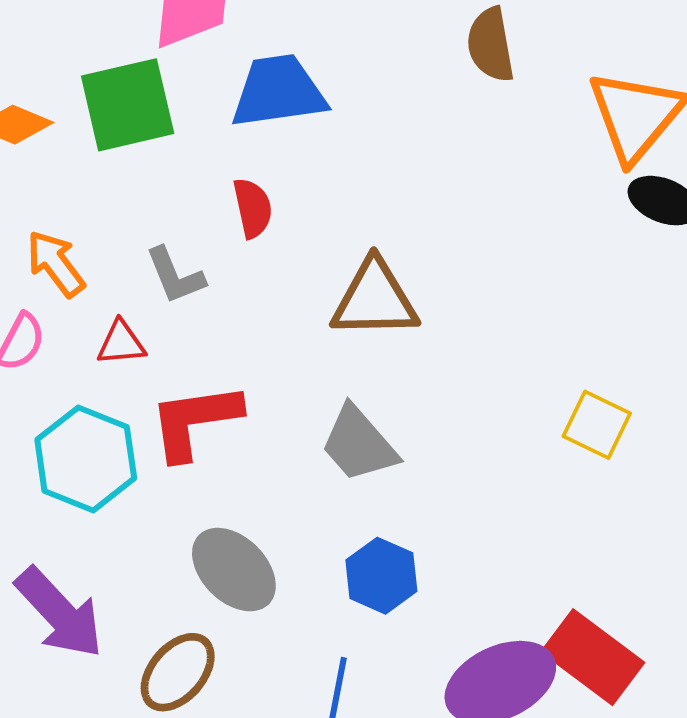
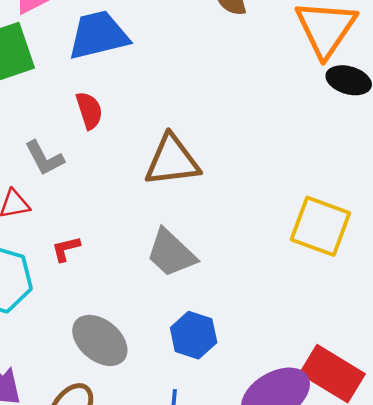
red L-shape: (195, 421) -> (66, 249), size x0.5
yellow square: (597, 425) -> (320, 226), size x1.4

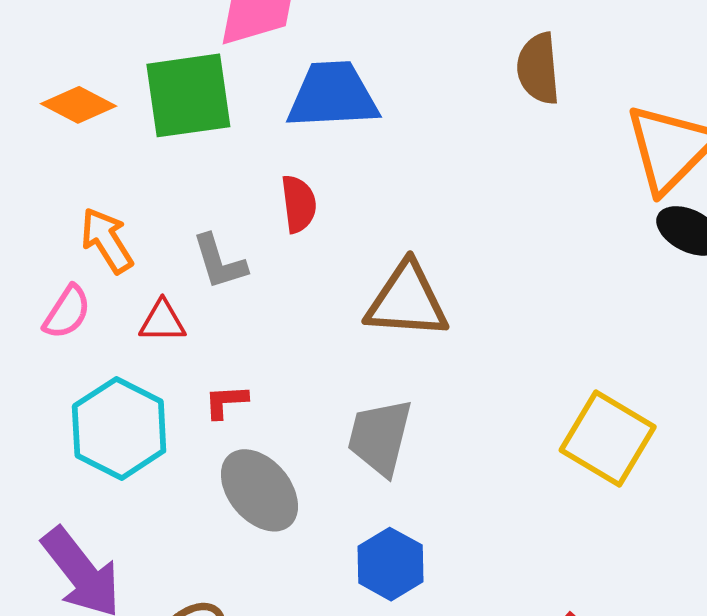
gray trapezoid: (171, 253) -> (380, 437), turned 50
gray ellipse: (100, 340) -> (259, 490), moved

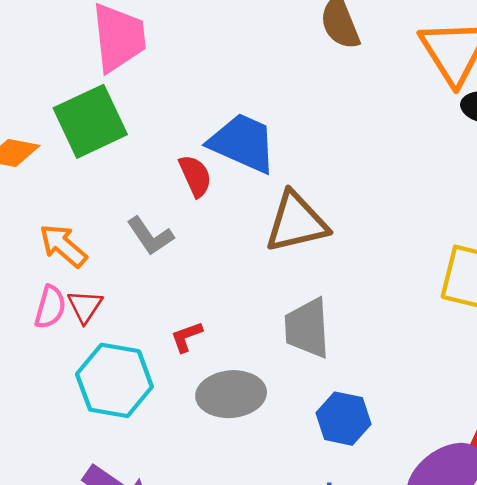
blue trapezoid: (333, 95) -> (243, 143), moved, turned 44
red triangle: (162, 321) -> (85, 306), moved, turned -39
gray ellipse: (259, 490) -> (231, 394), turned -38

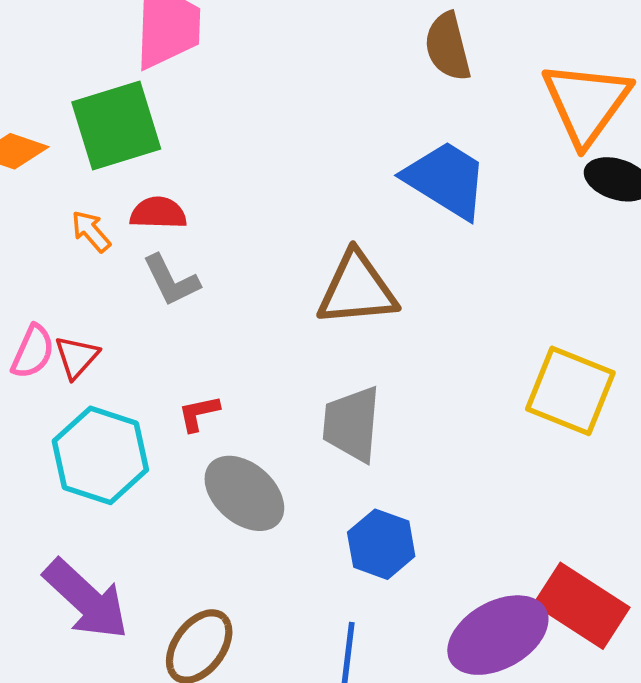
blue trapezoid: (243, 143) -> (446, 180), moved
red semicircle: (195, 176) -> (158, 213), moved, turned -72
orange arrow: (63, 246) -> (91, 231), moved, size x0.7
gray ellipse: (231, 394) -> (244, 493), turned 38

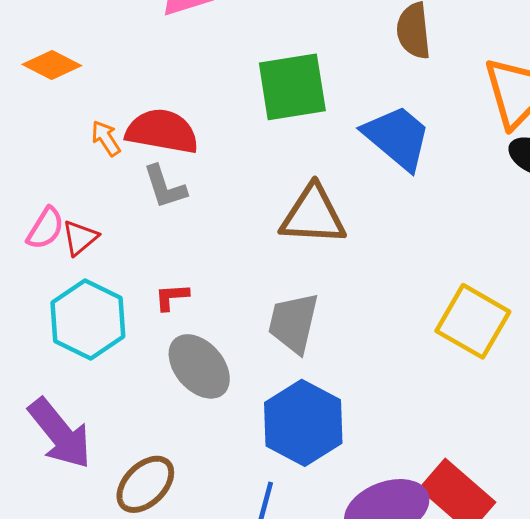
green square: (116, 126) -> (292, 87), moved
red semicircle: (158, 213) -> (162, 131), size x1.6
blue hexagon: (381, 544) -> (303, 423), size x1.5

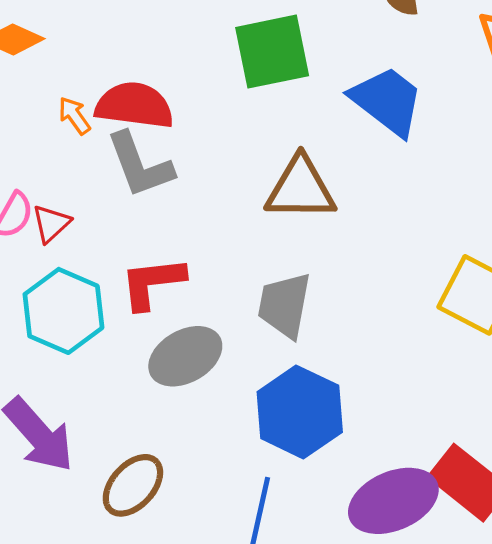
gray L-shape: (165, 187) -> (140, 165), size x1.4
red L-shape: (172, 297) -> (152, 283), size x1.8
gray ellipse: (199, 366) -> (185, 356), turned -76

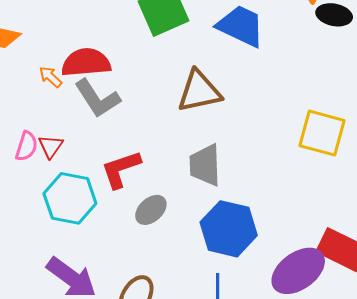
gray ellipse: (185, 356) -> (151, 210), size x0.7

